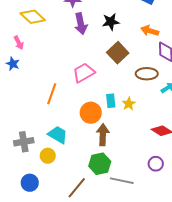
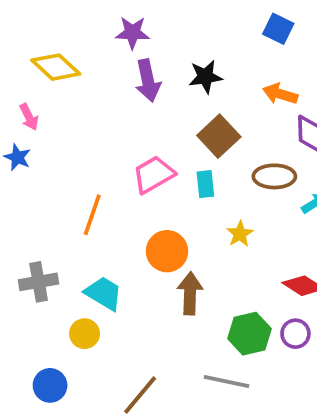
cyan rectangle: (111, 101) -> (205, 184), moved
gray cross: (24, 142) -> (39, 282), moved
green hexagon: (100, 164) -> (249, 334), moved
purple circle: (156, 164) -> (295, 334), moved

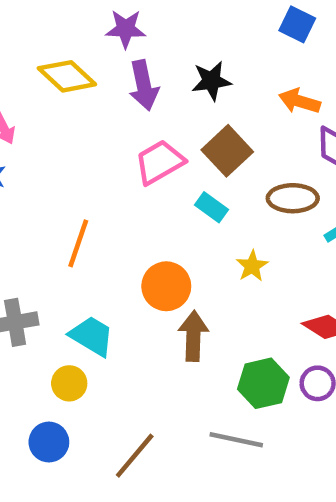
yellow diamond: (56, 67) -> (67, 76), moved
pink trapezoid: (154, 174) -> (160, 162), moved
cyan rectangle: (205, 184) -> (211, 207), turned -48
blue circle: (50, 385) -> (49, 442), moved

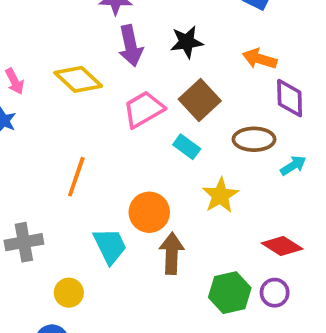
yellow diamond: (67, 76) -> (78, 79), moved
yellow star: (252, 266) -> (220, 195), size x1.4
cyan trapezoid: (92, 336) -> (110, 246), moved, turned 33

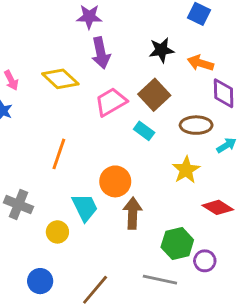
black star: (187, 42) -> (161, 50), moved
yellow star: (220, 195) -> (186, 170), moved
gray cross: (24, 242) -> (18, 205), turned 32
yellow circle: (69, 293) -> (57, 232), moved
purple circle: (275, 293) -> (205, 261), moved

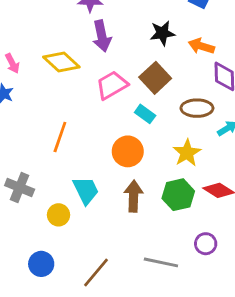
orange circle: (115, 181) -> (128, 151), moved
green hexagon: (177, 244) -> (178, 195), moved

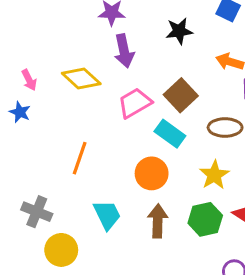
black star: (162, 33) -> (179, 31), moved
cyan rectangle: (145, 114) -> (170, 134), size x1.4
yellow circle: (59, 215) -> (61, 250), moved, size x1.4

